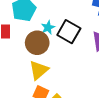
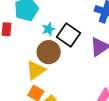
brown circle: (37, 43) -> (49, 52), moved

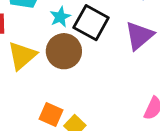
yellow triangle: (36, 70) -> (22, 56), moved

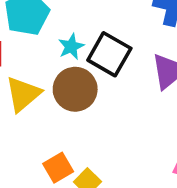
orange square: (51, 115) -> (58, 168), turned 35

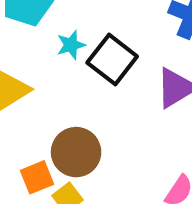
brown circle: (75, 89) -> (76, 152), moved

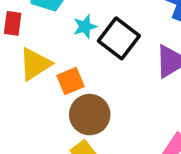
orange square: (37, 177) -> (70, 81), moved

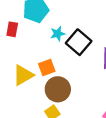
yellow triangle: (35, 64) -> (23, 75), moved

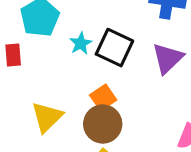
orange square: (47, 68) -> (103, 97), moved

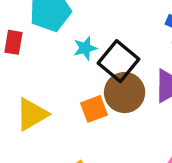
brown circle: (103, 124) -> (125, 93), moved

